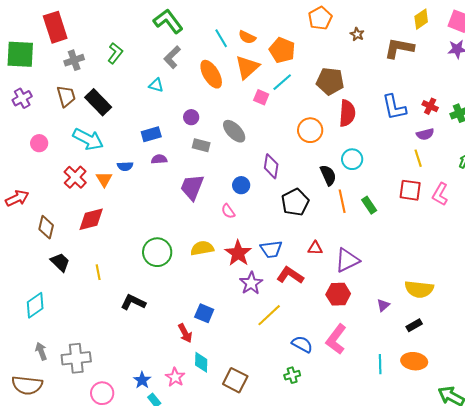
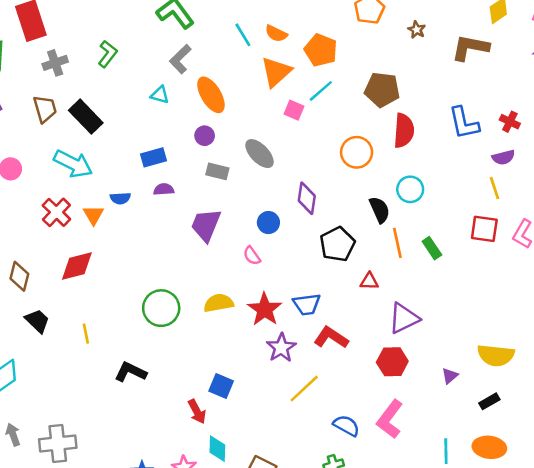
orange ellipse: (211, 74) -> (211, 95), moved
red triangle: (315, 248) -> (369, 281), moved

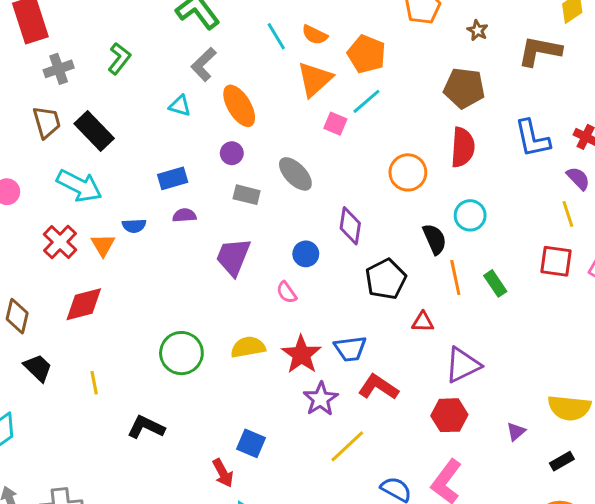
brown pentagon: (382, 90) -> (464, 88), moved
purple semicircle: (503, 157) -> (578, 178), turned -120

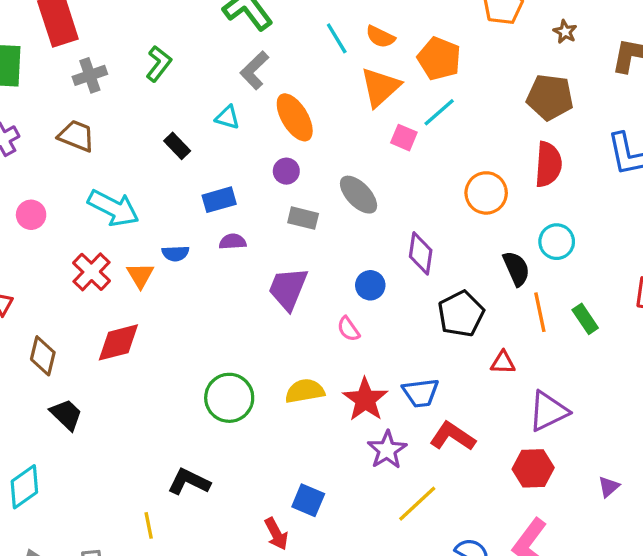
brown trapezoid: (47, 122) -> (76, 136), turned -52
black rectangle: (94, 131) -> (177, 146), moved, size x0.6
yellow line: (94, 383) -> (149, 525), moved

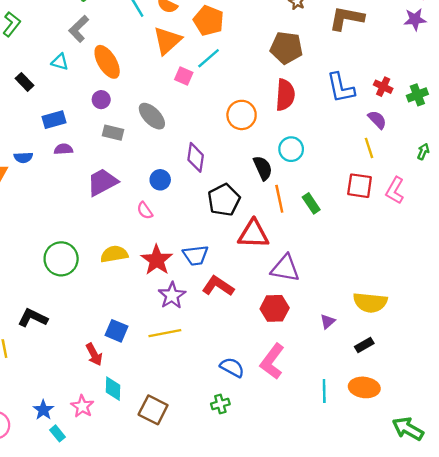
purple trapezoid: (288, 289) -> (102, 182), turned 40
red triangle: (503, 363) -> (253, 234), size x1.8
purple triangle: (548, 411) -> (285, 268), turned 36
yellow line: (417, 504) -> (165, 333), moved, turned 32

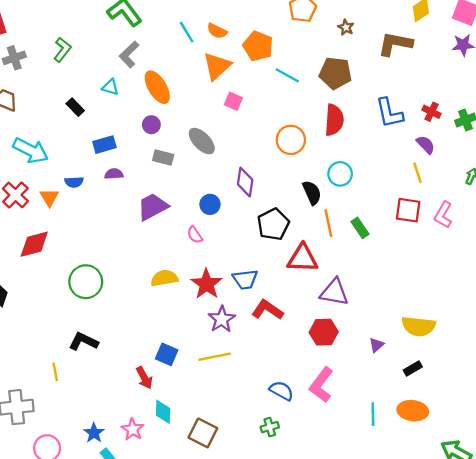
cyan line: (209, 58) -> (287, 75), moved, turned 70
green circle: (61, 259) -> (86, 282), moved

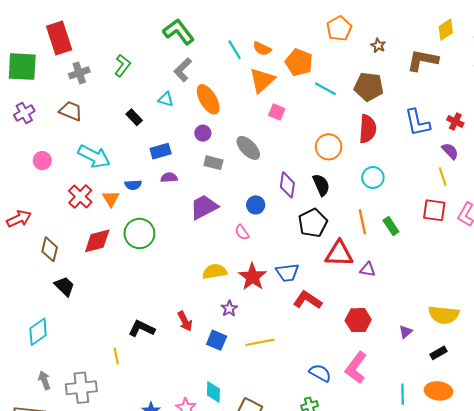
black semicircle: (312, 193) -> (321, 185), moved
green circle: (86, 282) -> (139, 233), moved
purple triangle: (334, 292) -> (368, 269), moved, size x0.6
purple star: (222, 319) -> (229, 308), moved, size x0.7
red arrow: (144, 378) -> (185, 321), moved

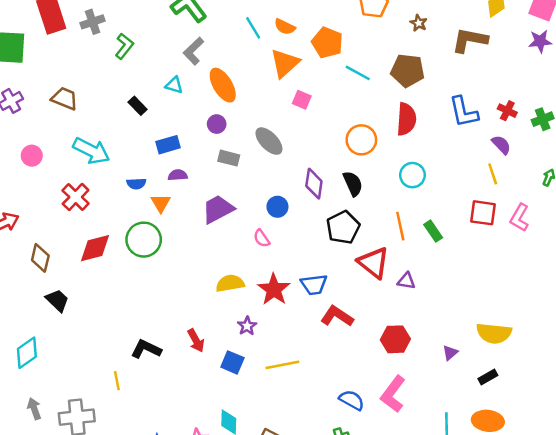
gray cross: (79, 73) -> (93, 22), moved
orange triangle: (111, 199) -> (161, 203), moved
red triangle: (339, 254) -> (374, 263), turned 36

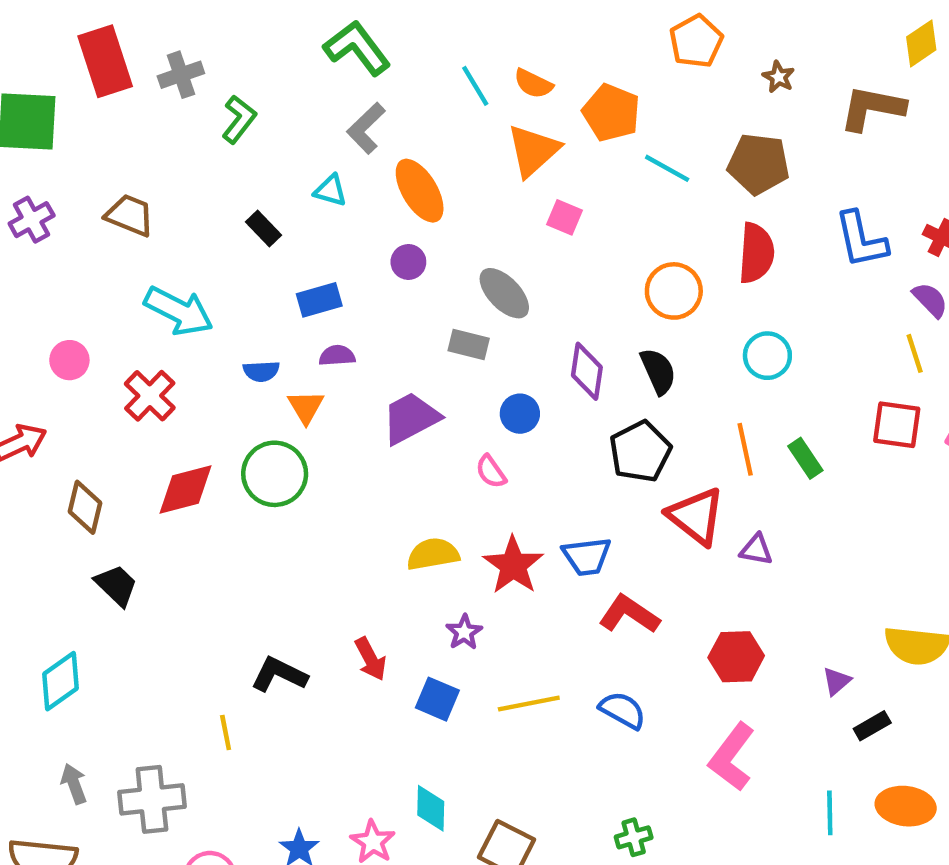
pink circle: (32, 156) -> (69, 360), moved
gray rectangle: (229, 158) -> (469, 344), moved
black rectangle: (488, 377) -> (872, 726), moved
blue semicircle: (352, 400) -> (622, 710), moved

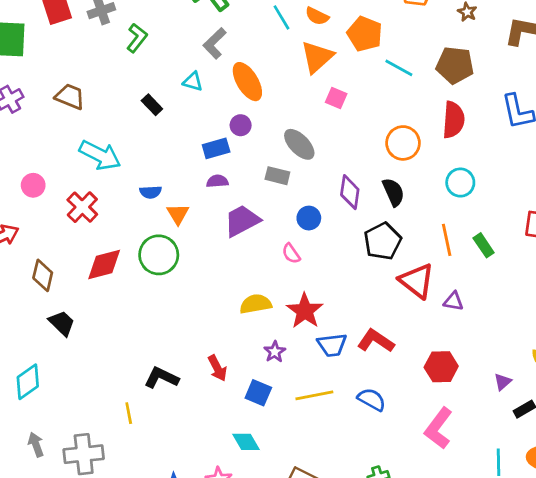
blue rectangle: (319, 300) -> (216, 148), moved
purple semicircle: (337, 356) -> (217, 181), moved
blue trapezoid: (587, 556) -> (332, 345), moved
cyan diamond: (431, 808) -> (246, 442), moved, turned -32

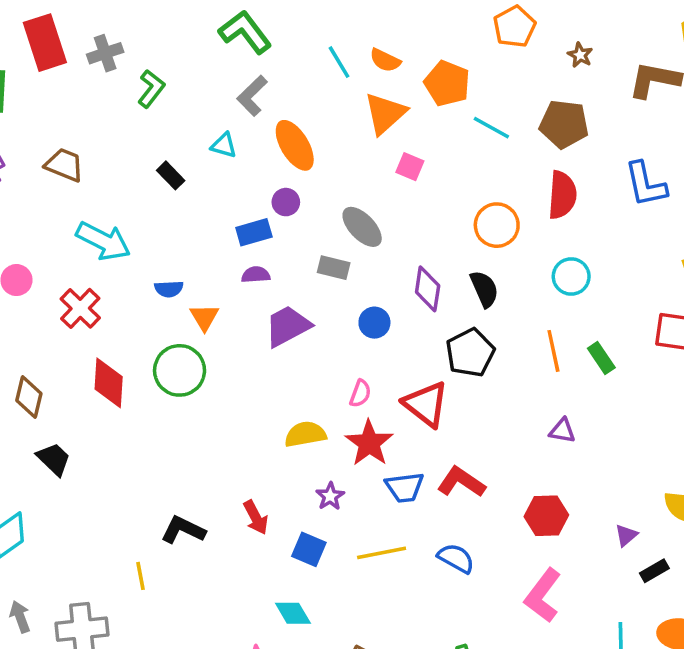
pink semicircle: (291, 254) -> (360, 393), moved, turned -125
red diamond: (104, 264) -> (109, 383), turned -72
red triangle: (417, 281) -> (426, 404), moved

